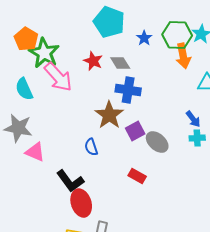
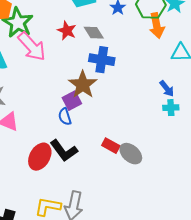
purple square: (135, 131) -> (72, 101), moved
gray ellipse: (157, 142) -> (131, 154), moved
black L-shape: (70, 181) -> (64, 151), moved
red ellipse: (81, 203) -> (40, 157), moved, turned 48

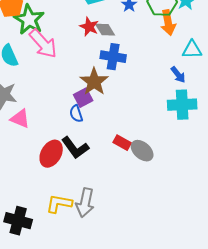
red star: (67, 31) -> (89, 27), moved
blue arrow: (167, 89) -> (178, 75), moved
cyan cross: (171, 108) -> (182, 105), size x1.8

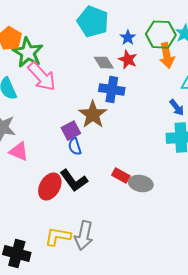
red star: (89, 27) -> (128, 60), moved
purple square: (83, 98) -> (71, 131), moved
gray ellipse: (142, 151) -> (141, 184), turned -30

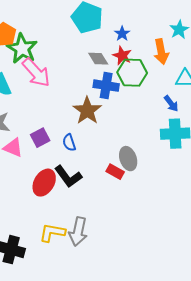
green hexagon: (161, 35) -> (132, 73), moved
purple square: (71, 131) -> (40, 138), moved
gray ellipse: (141, 184) -> (128, 159), moved, turned 60

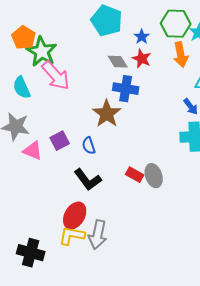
green hexagon: (132, 73) -> (176, 24), moved
gray ellipse: (128, 159) -> (154, 176), moved
red ellipse: (44, 183) -> (75, 216), moved

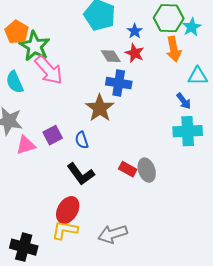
pink triangle: (33, 151) -> (26, 145), turned -40
gray arrow: (98, 235) -> (113, 234), moved, turned 60

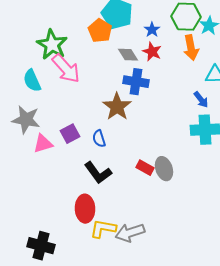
orange pentagon: (17, 32) -> (100, 31), moved
red ellipse: (68, 210) -> (85, 209), turned -32
yellow L-shape: (65, 230) -> (103, 229), moved

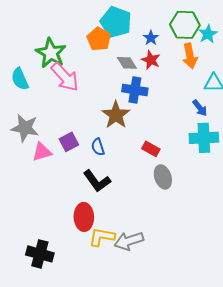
cyan semicircle: (32, 81) -> (20, 79), moved
red rectangle: (145, 168) -> (151, 149), moved

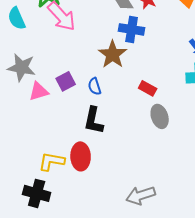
black L-shape: (97, 181) -> (94, 120), turned 48
yellow L-shape: (102, 237) -> (52, 161), moved
gray arrow: (129, 241) -> (141, 195), moved

